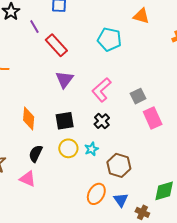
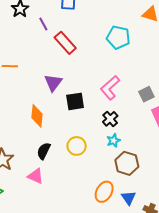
purple triangle: (64, 79) -> (53, 83), moved
black square: (65, 121) -> (75, 101), moved
cyan star: (91, 149) -> (114, 141), moved

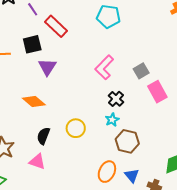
black square: (75, 101) -> (32, 44), moved
orange diamond: (37, 116) -> (34, 101), turned -50
black cross: (110, 119) -> (116, 99), moved

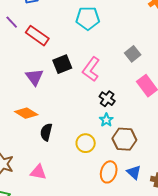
black square: (32, 44) -> (62, 64), moved
gray square: (141, 71) -> (133, 54), moved
yellow circle: (76, 128) -> (86, 143), moved
black semicircle: (43, 136) -> (46, 132), moved

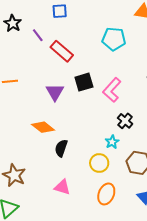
cyan star: (106, 120) -> (112, 142), moved
pink triangle: (38, 172) -> (62, 187), moved
orange ellipse: (109, 172) -> (106, 194), moved

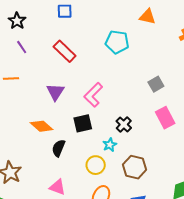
purple line: (38, 35) -> (22, 47), moved
black square: (84, 82) -> (83, 123), moved
pink L-shape: (112, 90) -> (93, 95), moved

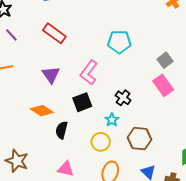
cyan pentagon: (117, 42) -> (119, 42), moved
gray square: (156, 84) -> (165, 60), moved

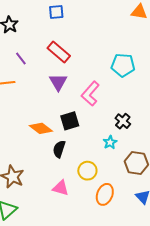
purple line: (11, 35) -> (21, 59), moved
purple triangle: (51, 75) -> (58, 82), moved
black square: (82, 102) -> (70, 121), moved
yellow circle: (101, 142) -> (87, 171), moved

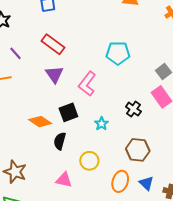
black cross: (123, 121) -> (133, 109), moved
cyan star: (110, 142) -> (101, 124), moved
orange ellipse: (105, 194) -> (120, 181), moved

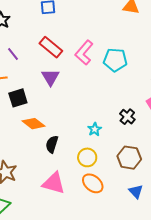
pink L-shape: (87, 84) -> (84, 53), moved
black square: (68, 112) -> (18, 98), moved
yellow circle: (89, 161) -> (87, 157), moved
pink triangle: (64, 180) -> (54, 183), size x1.4
orange ellipse: (120, 181) -> (93, 183), moved, turned -70

